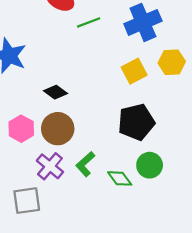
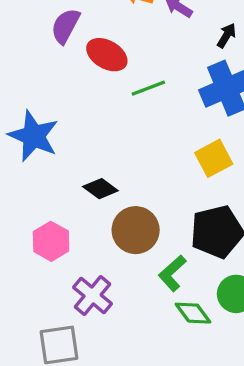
brown circle: (58, 129) -> (136, 230), moved
green L-shape: (85, 164) -> (172, 273), moved

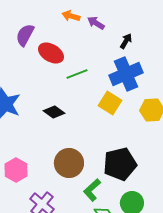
yellow square: (214, 158) -> (110, 103), moved, turned -30
black diamond: (100, 189) -> (54, 112), moved

